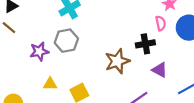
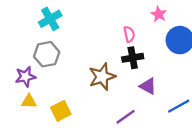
pink semicircle: (161, 23) -> (129, 34), moved
purple star: (39, 51) -> (25, 77), moved

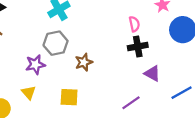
brown star: (102, 77) -> (84, 62), moved, size x0.7
yellow triangle: (29, 101) -> (29, 93), moved, turned 48
yellow square: (61, 111) -> (69, 97), turned 30

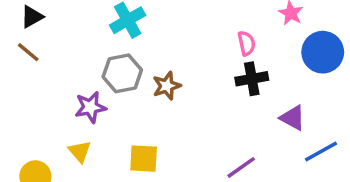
brown star: (84, 62) -> (167, 86), moved
purple triangle: (152, 74) -> (293, 118), moved

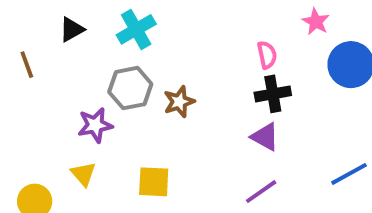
black triangle: (32, 17) -> (72, 29), moved
brown line: (28, 52) -> (27, 65), turned 30
purple triangle: (293, 118) -> (265, 137), moved

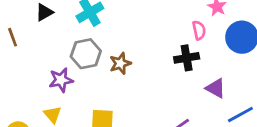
pink semicircle: (267, 55) -> (199, 30), moved
purple triangle: (265, 137) -> (216, 88), moved

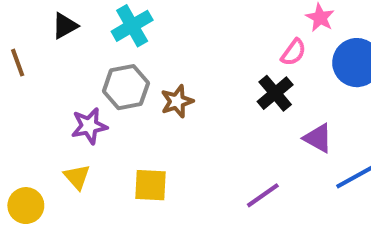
pink semicircle: (199, 30) -> (293, 52), turned 48
black cross: (187, 58) -> (275, 93), turned -30

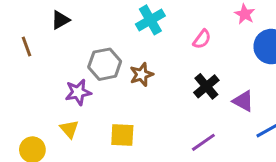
cyan cross: (132, 26) -> (150, 20), moved
pink semicircle: (293, 52) -> (202, 39), moved
black cross: (275, 93) -> (206, 86), moved

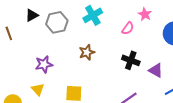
pink star: (245, 14) -> (145, 14), moved
gray hexagon: (105, 64) -> (57, 22), moved
black cross: (206, 86) -> (131, 60), turned -30

